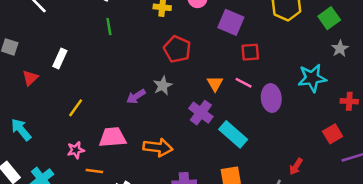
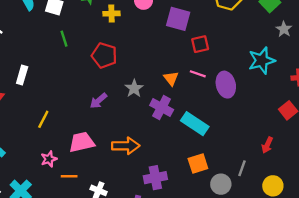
red pentagon: (177, 49) -> (104, 55), moved
gray star: (163, 86) -> (134, 88), moved
red arrow: (296, 166) -> (267, 145), moved

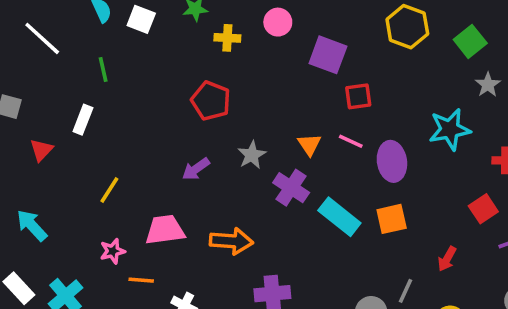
green line: (64, 39) -> (103, 69), moved
orange square: (198, 164) -> (392, 219), moved

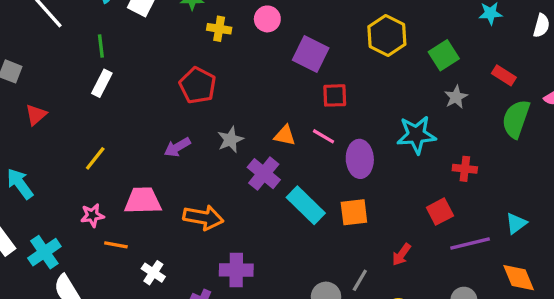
white rectangle: (83, 120) -> (102, 83), moved
orange triangle: (309, 145) -> (285, 135), turned -50

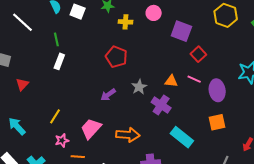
red square: (335, 95) -> (198, 54), turned -35
yellow line: (95, 158) -> (55, 116), moved
pink trapezoid: (143, 201) -> (91, 129), turned -40
cyan rectangle: (306, 205) -> (182, 137), moved

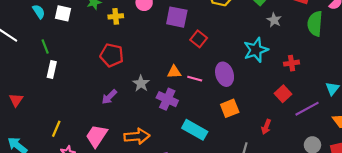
pink line: (194, 79) -> (195, 79), moved

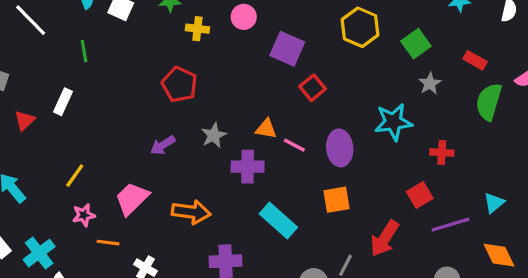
white rectangle: (52, 70) -> (63, 102), moved
purple cross: (167, 99) -> (248, 167), turned -36
red arrow: (266, 127) -> (385, 238), size x1.6

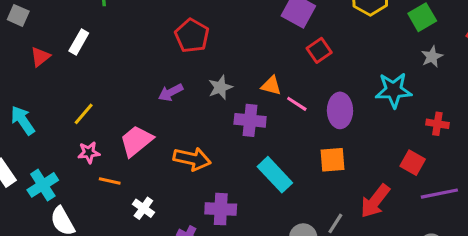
red square: (420, 195) -> (413, 163), turned -35

